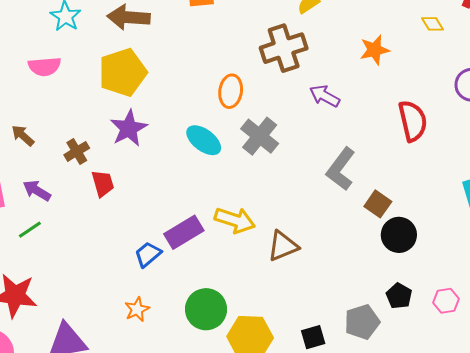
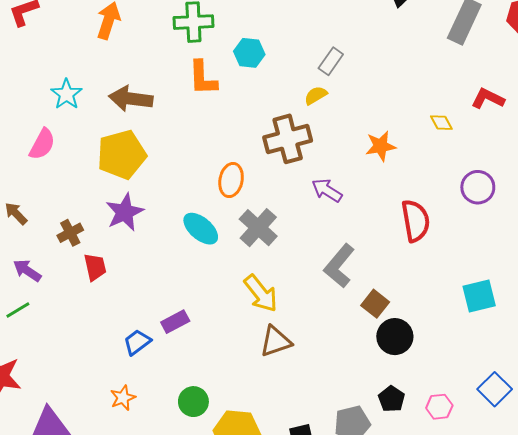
pink semicircle: (45, 66) -> (42, 144), turned -60
yellow arrow: (235, 220) -> (261, 293), moved, turned 30
purple rectangle: (184, 232) -> (175, 322), size x0.7
green circle: (206, 309) -> (193, 402), size x0.7

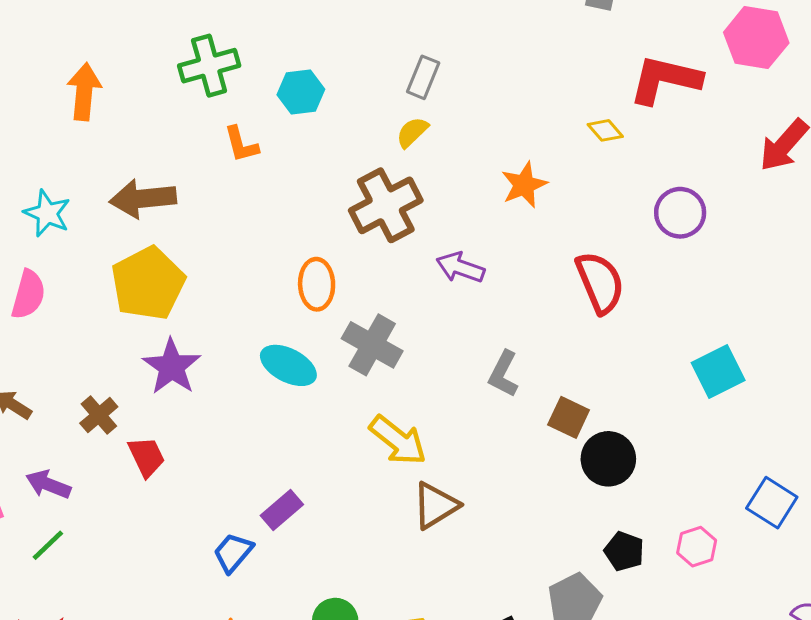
orange L-shape: (203, 78) -> (241, 144), size x0.7
red L-shape: (488, 99) -> (665, 80), size x1.5
gray L-shape: (339, 266) -> (503, 374), size x0.7

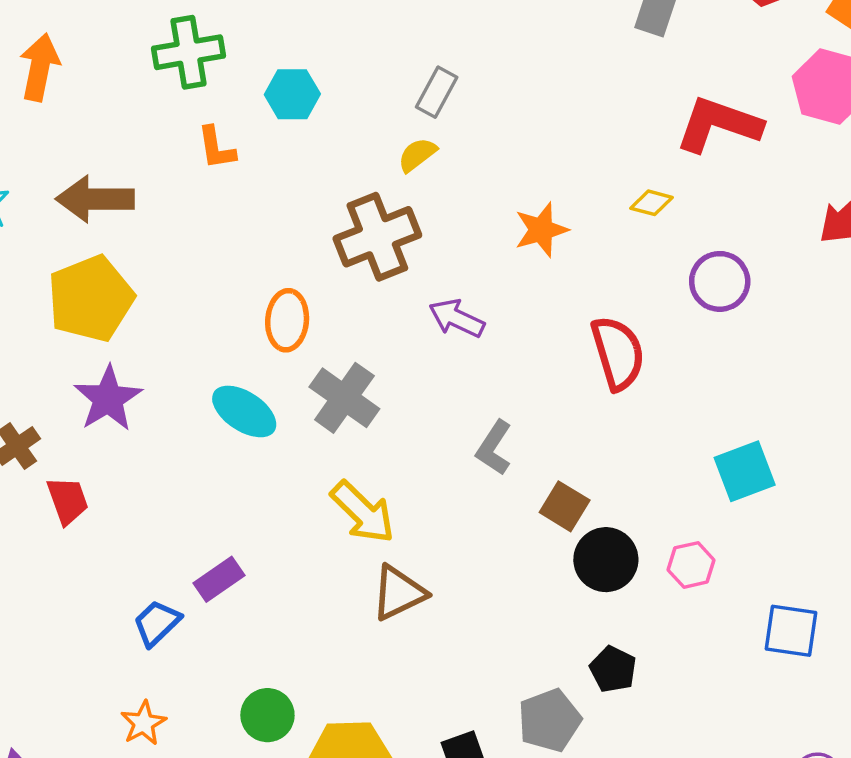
yellow diamond: (605, 130) -> (651, 203), moved, turned -40
blue square: (772, 503) -> (791, 631), turned -30
pink hexagon: (697, 547) -> (691, 565), moved

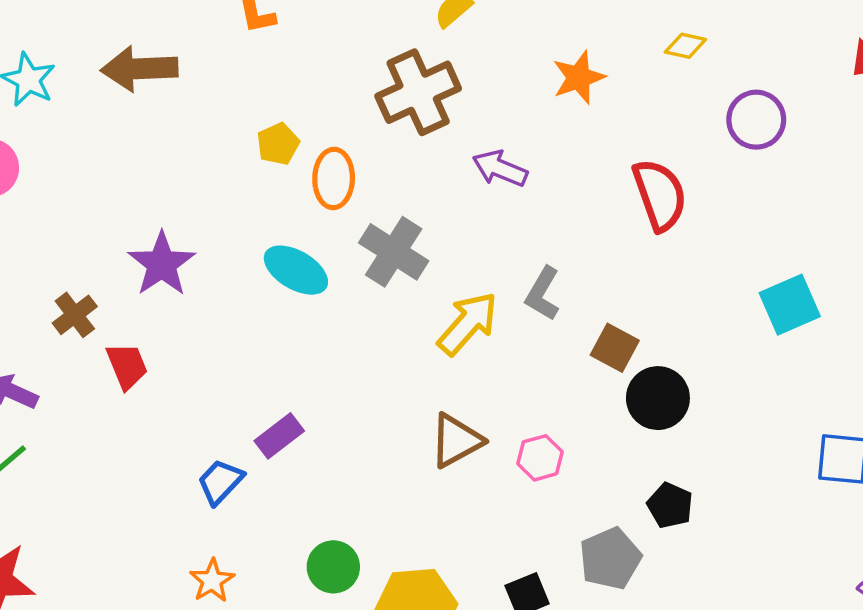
yellow pentagon: (91, 299) -> (278, 144), moved, size x0.5
yellow arrow: (363, 512) -> (468, 324), moved, turned -90
pink hexagon: (691, 565) -> (540, 458), moved

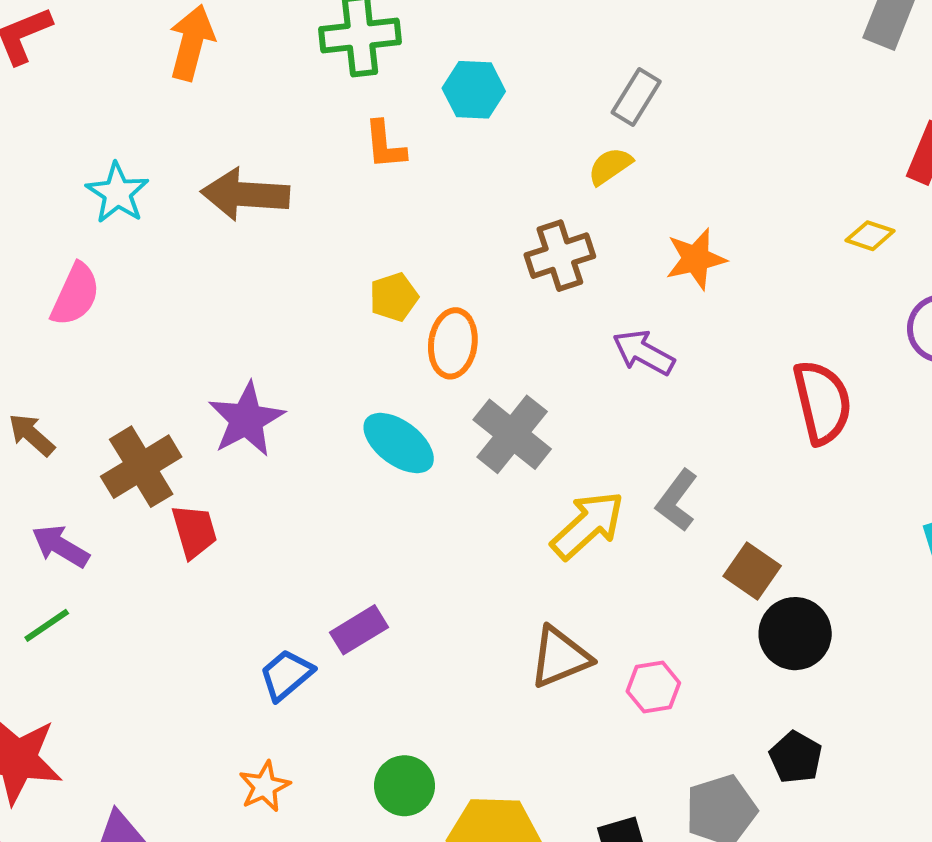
orange star: (579, 78) -> (696, 259), moved
brown cross: (418, 92) -> (560, 256), size x0.7
brown cross: (75, 315) -> (141, 467), size x1.5

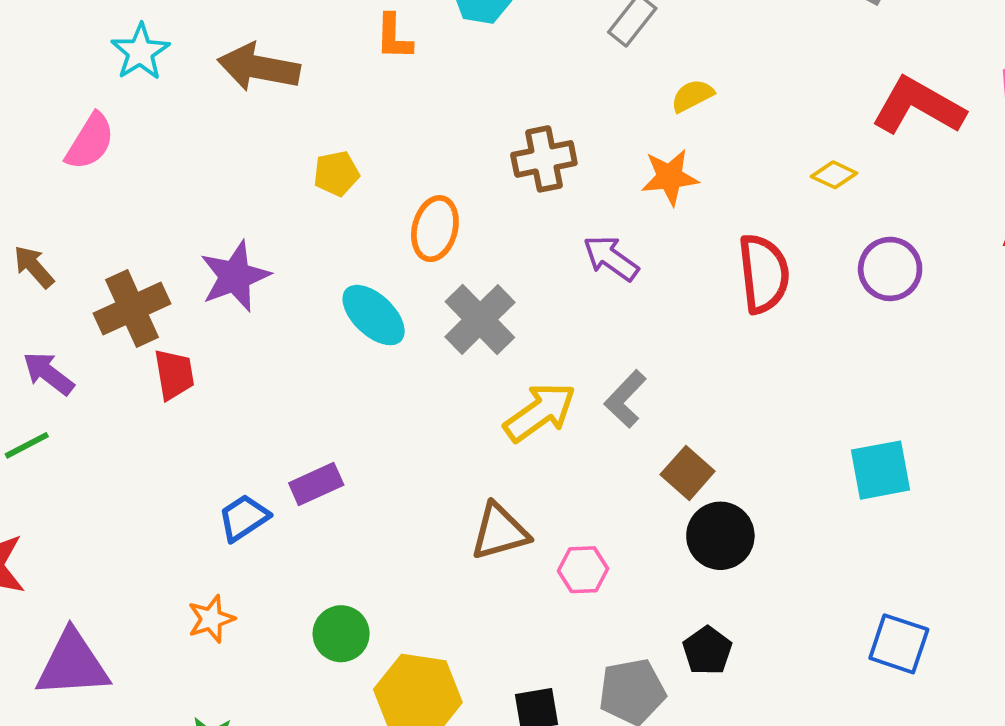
yellow semicircle: (610, 166) -> (692, 96), moved
yellow pentagon: (394, 297) -> (336, 173), moved
red semicircle: (822, 402) -> (764, 274), moved

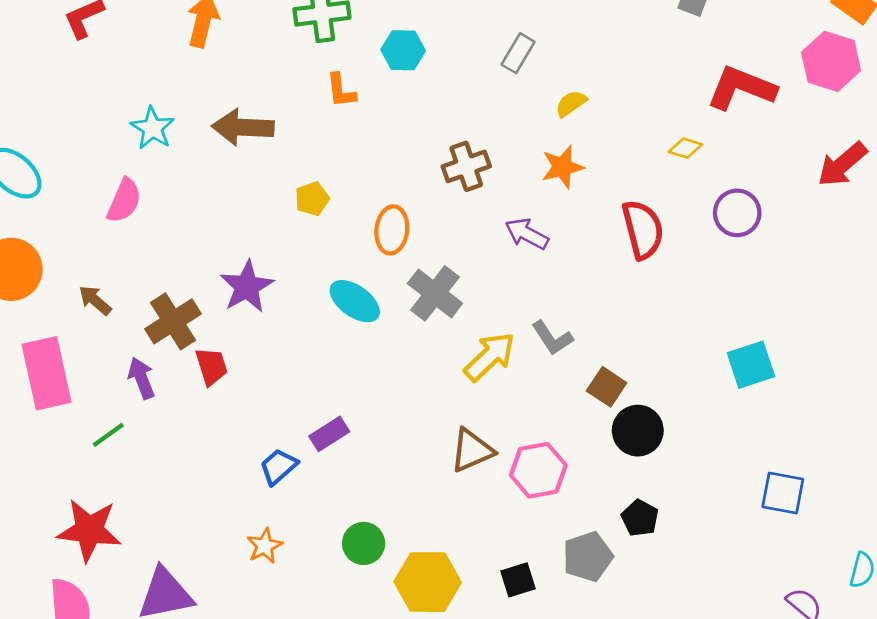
purple arrow: (48, 373) -> (141, 378), moved, turned 39
gray L-shape: (625, 399) -> (552, 338), turned -69
pink hexagon: (583, 570) -> (538, 470), size x1.5

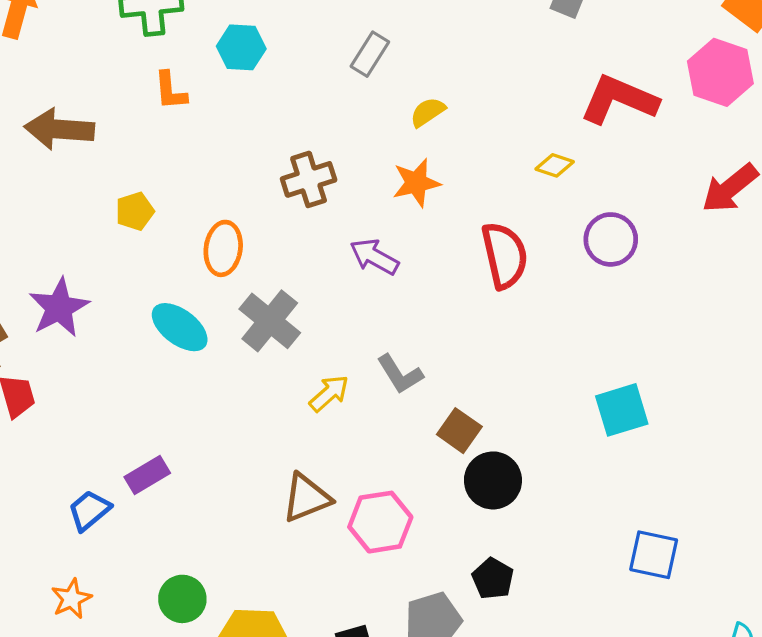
yellow arrow: (490, 357) -> (329, 393), size x0.7

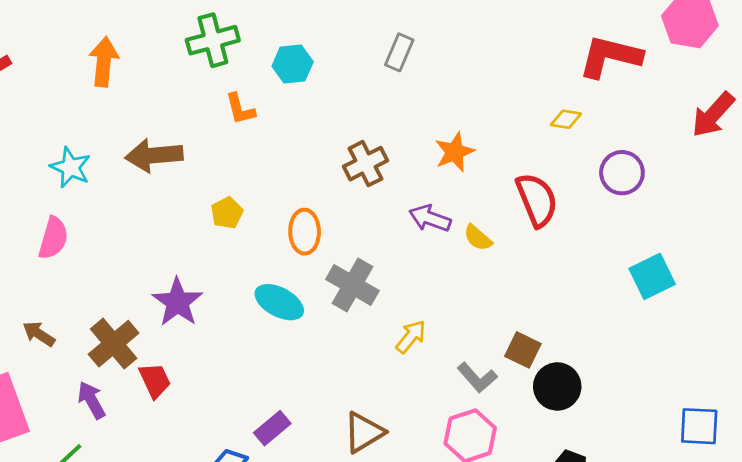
yellow semicircle: (428, 112) -> (478, 238), moved, turned -96
gray L-shape: (400, 374) -> (477, 378), moved
cyan square: (622, 410) -> (652, 276), moved
brown triangle: (306, 498) -> (364, 432), moved

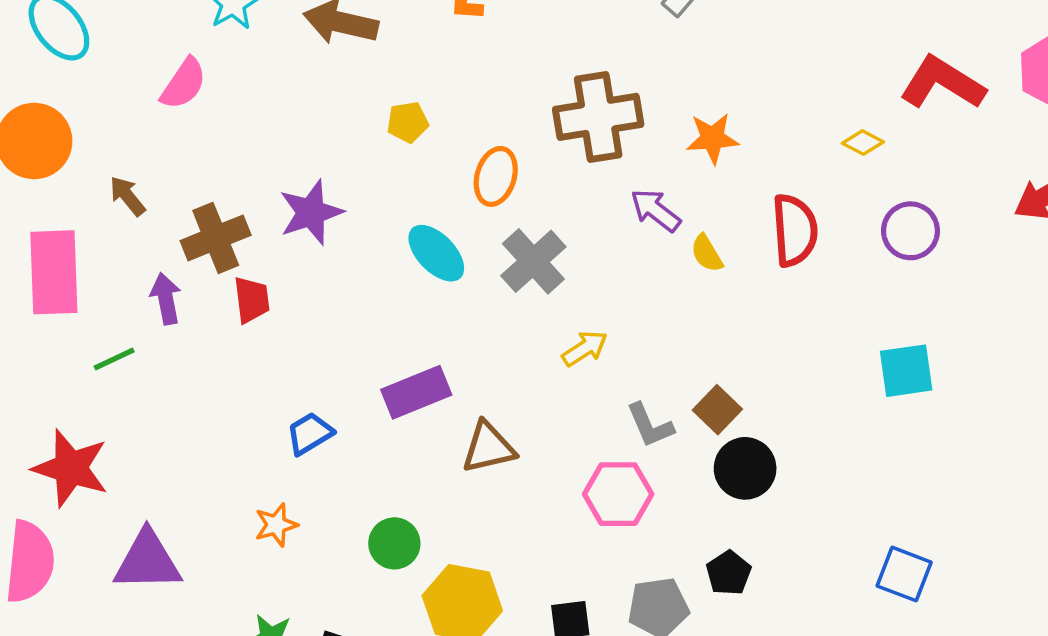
brown cross: (366, 164) -> (598, 117), size x1.5
purple rectangle: (272, 428) -> (416, 392), moved, size x1.4

